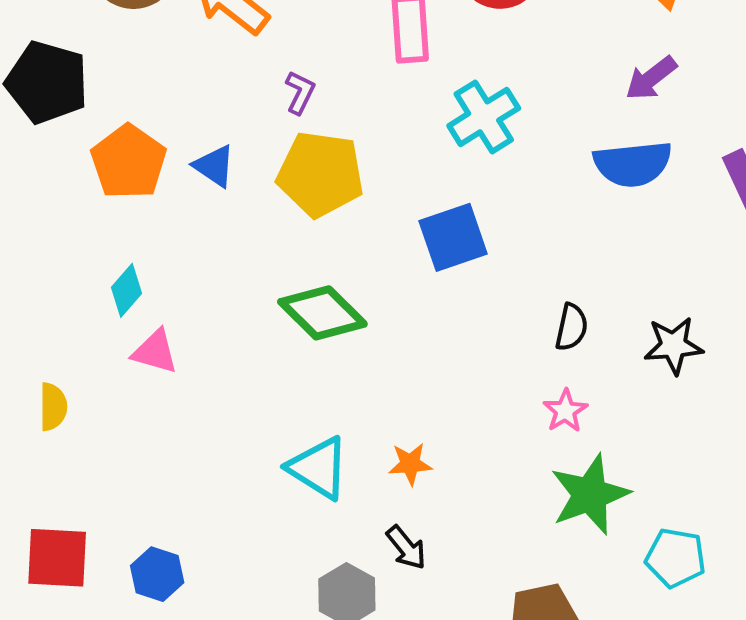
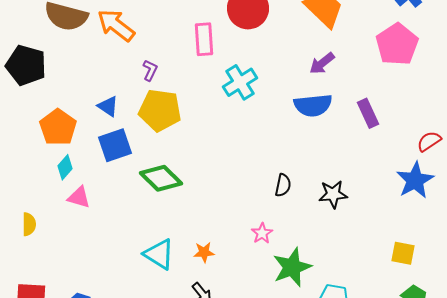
orange pentagon: (129, 162) -> (58, 127), moved
blue square: (453, 237) -> (115, 145), moved
pink star: (565, 411) -> (262, 233), moved

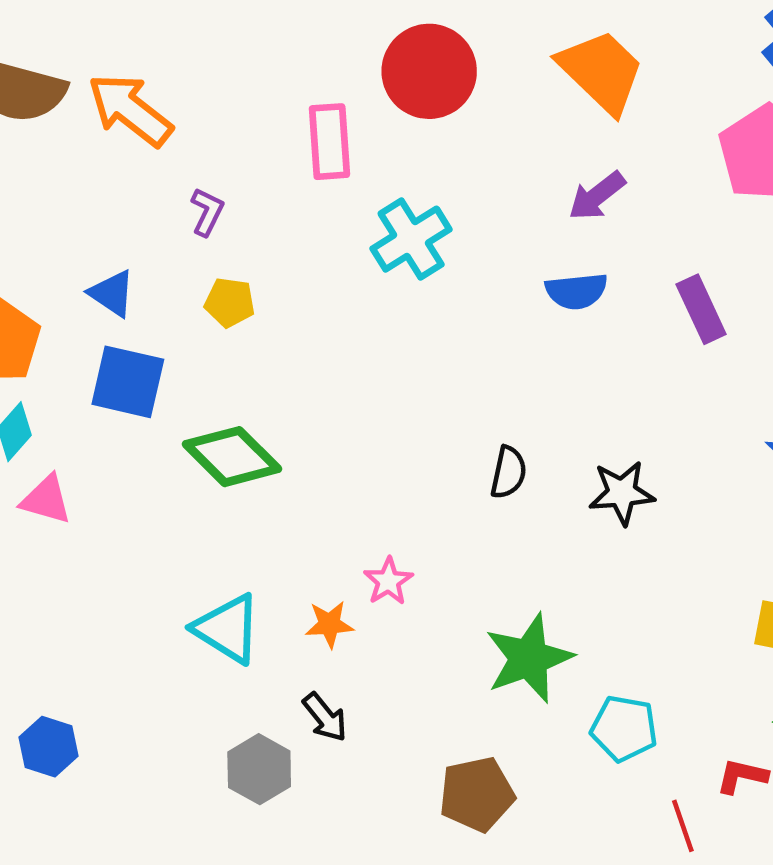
blue semicircle: (313, 105) -> (576, 291), size x0.7
yellow pentagon: (160, 110) -> (230, 302), size x0.5
blue square: (115, 145) -> (128, 382), turned 32
pink star: (262, 233) -> (388, 581), moved

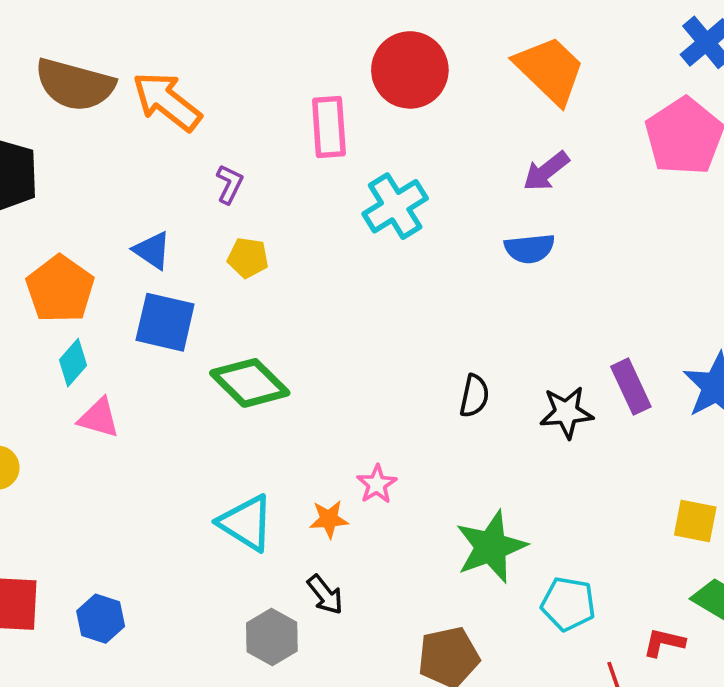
purple rectangle: (701, 309) -> (631, 387), moved

